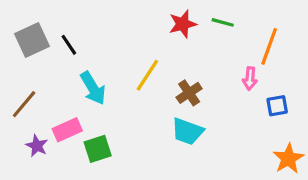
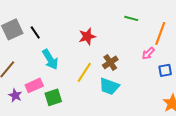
red star: (183, 24) -> (87, 36), moved
yellow line: (147, 75) -> (84, 72), moved
pink arrow: (250, 78) -> (148, 53), turned 40

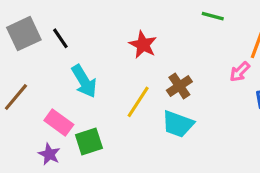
red star: (87, 36) -> (143, 45), turned -30
pink rectangle: (34, 85) -> (59, 122), turned 60
purple star: (15, 95) -> (49, 154), moved

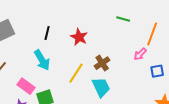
black line: (60, 38) -> (47, 33), moved, turned 48
cyan trapezoid: (178, 124) -> (101, 87), turned -135

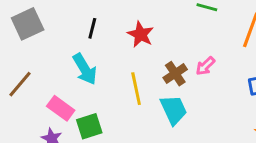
pink arrow: (140, 54) -> (205, 66), moved
yellow line: (76, 73) -> (136, 89), turned -45

